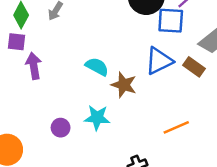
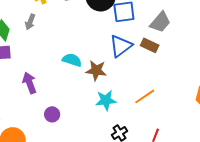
purple arrow: (34, 66) -> (29, 83), moved
cyan star: (97, 118) -> (106, 100), moved

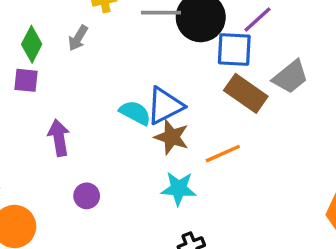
brown rectangle: (150, 45) -> (246, 93), moved, size x1.4
blue triangle: (121, 46) -> (165, 106), moved
orange line: (145, 96) -> (223, 154), moved

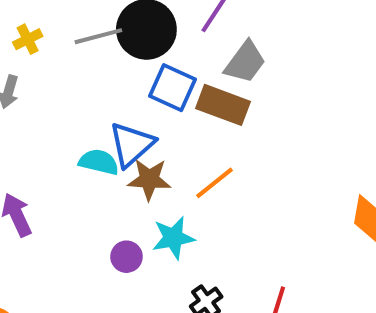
blue square: (234, 49) -> (173, 88), moved, turned 36
gray trapezoid: (290, 77) -> (245, 62), moved
purple circle: (87, 196) -> (127, 257), moved

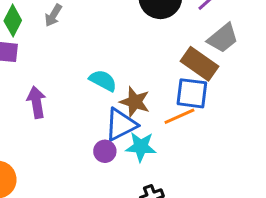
blue square: (173, 88) -> (192, 93), moved, turned -32
blue triangle: (132, 145) -> (121, 124), moved

